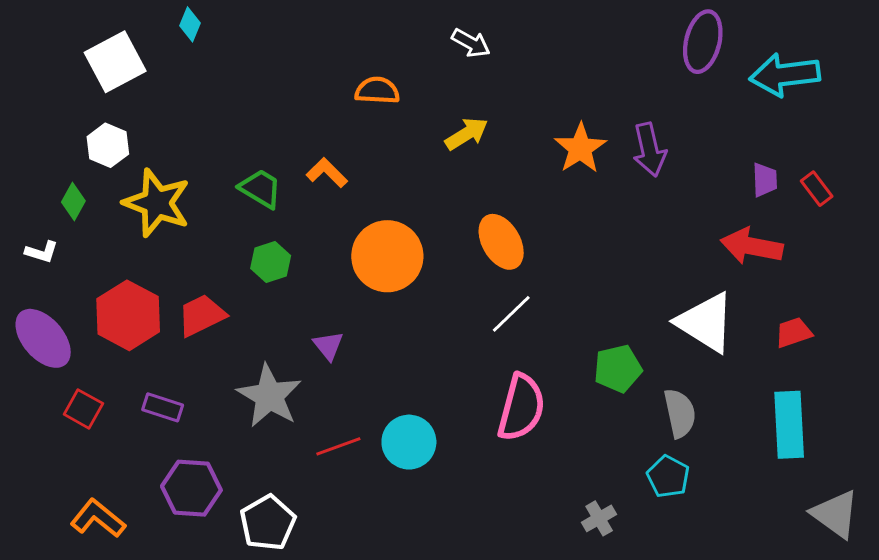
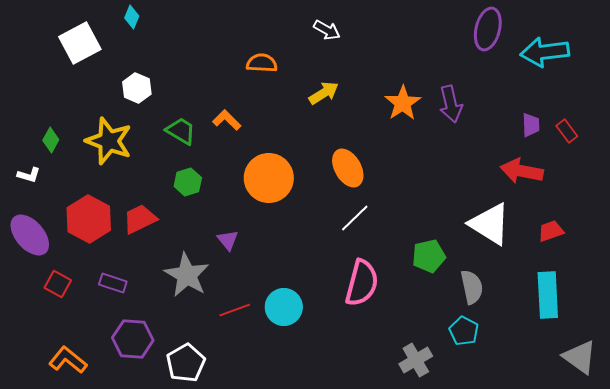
white hexagon: (108, 145) -> (137, 88), moved
gray cross: (599, 518) -> (416, 360), size x1.4

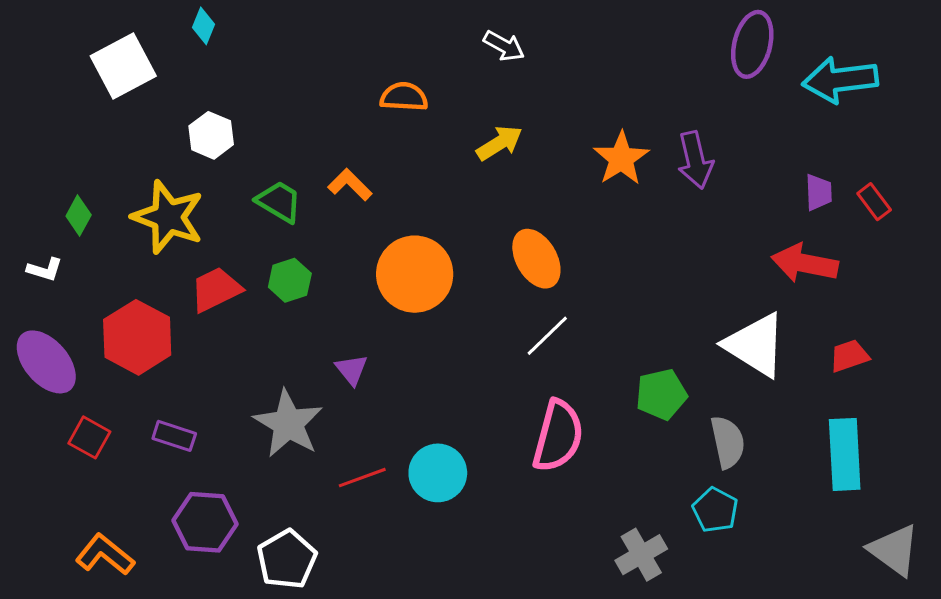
red trapezoid: (140, 219) -> (216, 289), moved

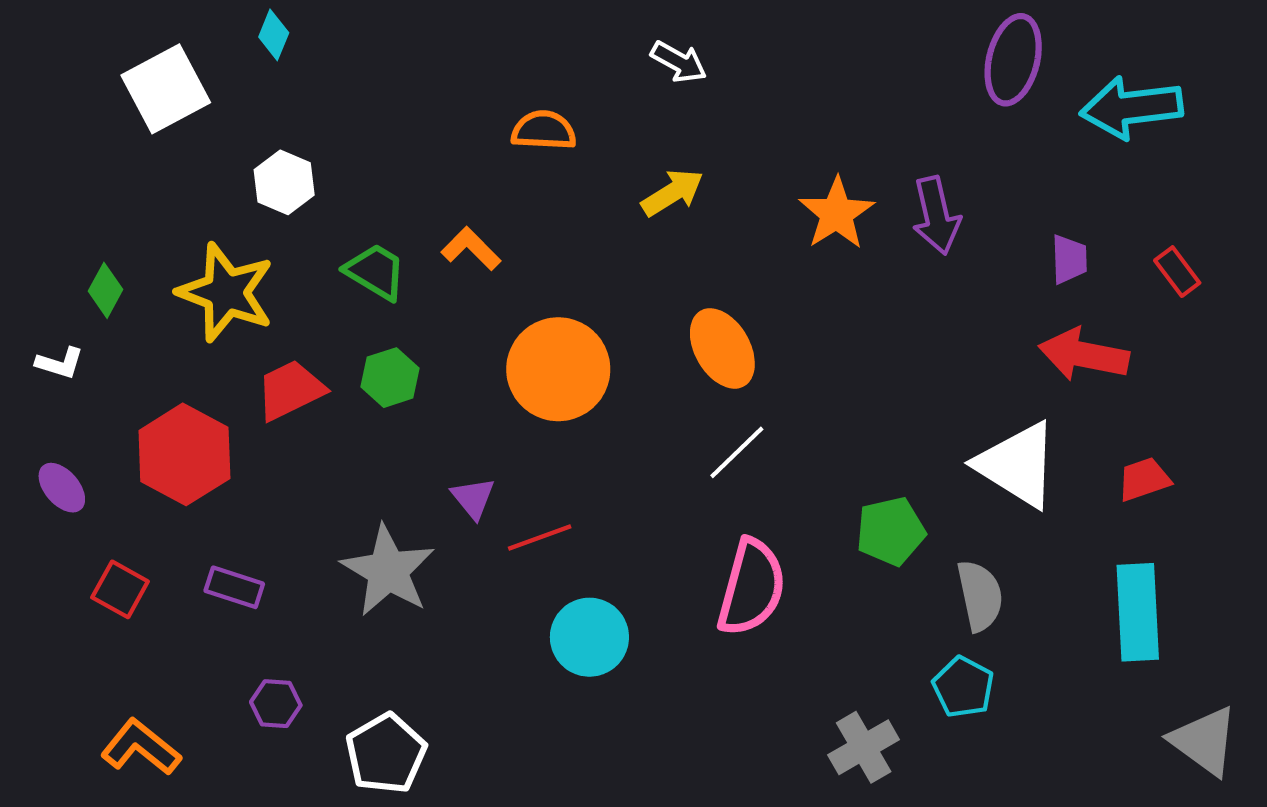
purple trapezoid: (819, 192) -> (1069, 259), moved
purple ellipse: (46, 362) -> (62, 488), size x0.6
red line: (362, 478) -> (540, 537), moved
purple hexagon: (205, 522) -> (276, 704), size x0.6

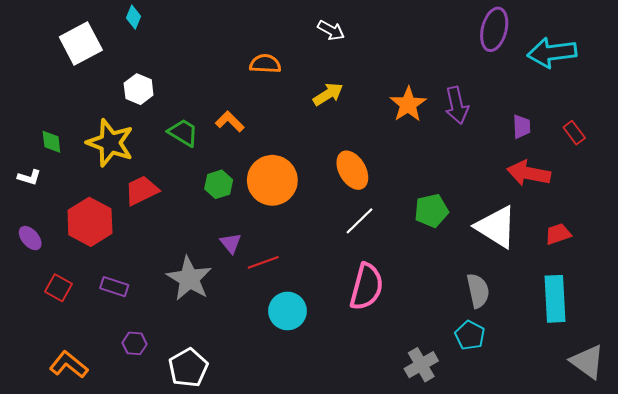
green diamond: (105, 290) -> (51, 142), turned -35
green hexagon: (390, 378) -> (219, 184), moved
green pentagon: (891, 531) -> (431, 211), moved

